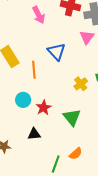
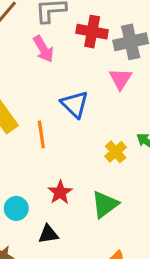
cyan circle: (23, 100) -> (16, 208), moved
green triangle: (72, 117) -> (105, 204), turned 36

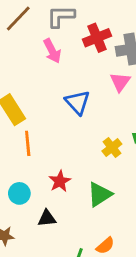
red cross: (92, 32) -> (97, 38), turned -36
orange line: (41, 134) -> (28, 143), moved

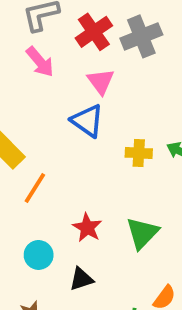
pink triangle: (120, 82) -> (101, 81), moved
orange line: (28, 143) -> (35, 188), turned 50
yellow cross: (112, 147) -> (139, 153), moved, turned -36

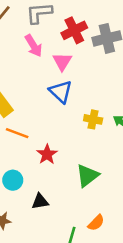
pink triangle: (101, 81) -> (62, 62), moved
orange line: (35, 188) -> (17, 133), turned 70
red star: (87, 228) -> (47, 154), moved

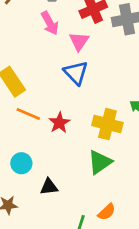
yellow cross: (93, 119) -> (107, 124), moved, size x1.5
red star: (47, 154) -> (59, 123), moved

